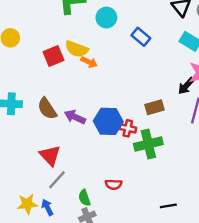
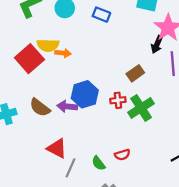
red square: (54, 56) -> (29, 59), size x1.4
blue hexagon: (108, 121) -> (85, 94), moved
green semicircle: (84, 198) -> (98, 163), moved

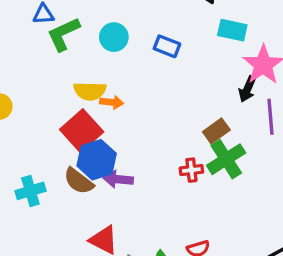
red square: (29, 59) -> (82, 131), moved
blue hexagon: (85, 94) -> (97, 160), moved
green cross: (141, 108) -> (226, 159), moved

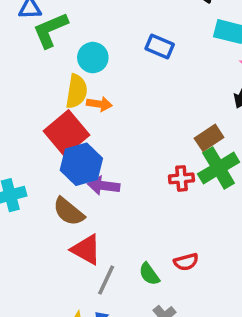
cyan circle: (114, 37) -> (93, 58), moved
yellow semicircle: (90, 91) -> (76, 91), turned -84
brown semicircle: (79, 181) -> (69, 212), moved

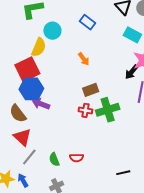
blue rectangle: (160, 46) -> (88, 22), moved
orange arrow: (99, 104) -> (84, 59), moved, turned 32
brown rectangle: (209, 138) -> (91, 90), moved

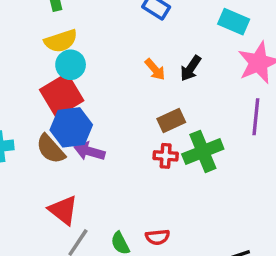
cyan circle: (52, 31) -> (71, 65), moved
yellow semicircle: (39, 47) -> (61, 41), moved, turned 54
black arrow: (132, 72) -> (191, 68), moved
brown semicircle: (18, 114) -> (51, 149), moved

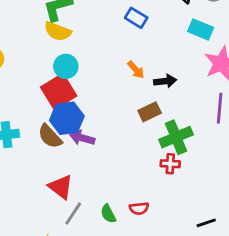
yellow semicircle: (61, 41) -> (58, 31), moved, turned 40
black arrow: (191, 68) -> (165, 81), moved, turned -130
red cross: (166, 156) -> (170, 164), moved

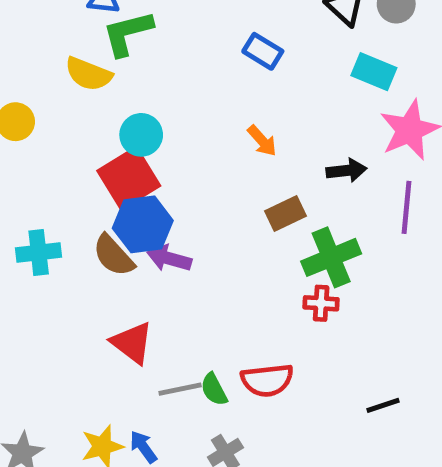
yellow semicircle: (58, 31) -> (89, 74), moved
black arrow: (165, 81) -> (346, 171), moved
red semicircle: (139, 208) -> (267, 380), size x1.5
gray line: (73, 214) -> (180, 389), moved, turned 45

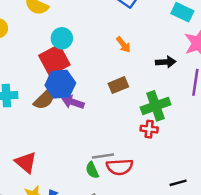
brown rectangle: (286, 214) -> (118, 85), moved
brown semicircle: (114, 256) -> (45, 99), turned -95
red triangle: (132, 343) -> (26, 162), moved
gray line: (180, 389) -> (103, 156), moved

